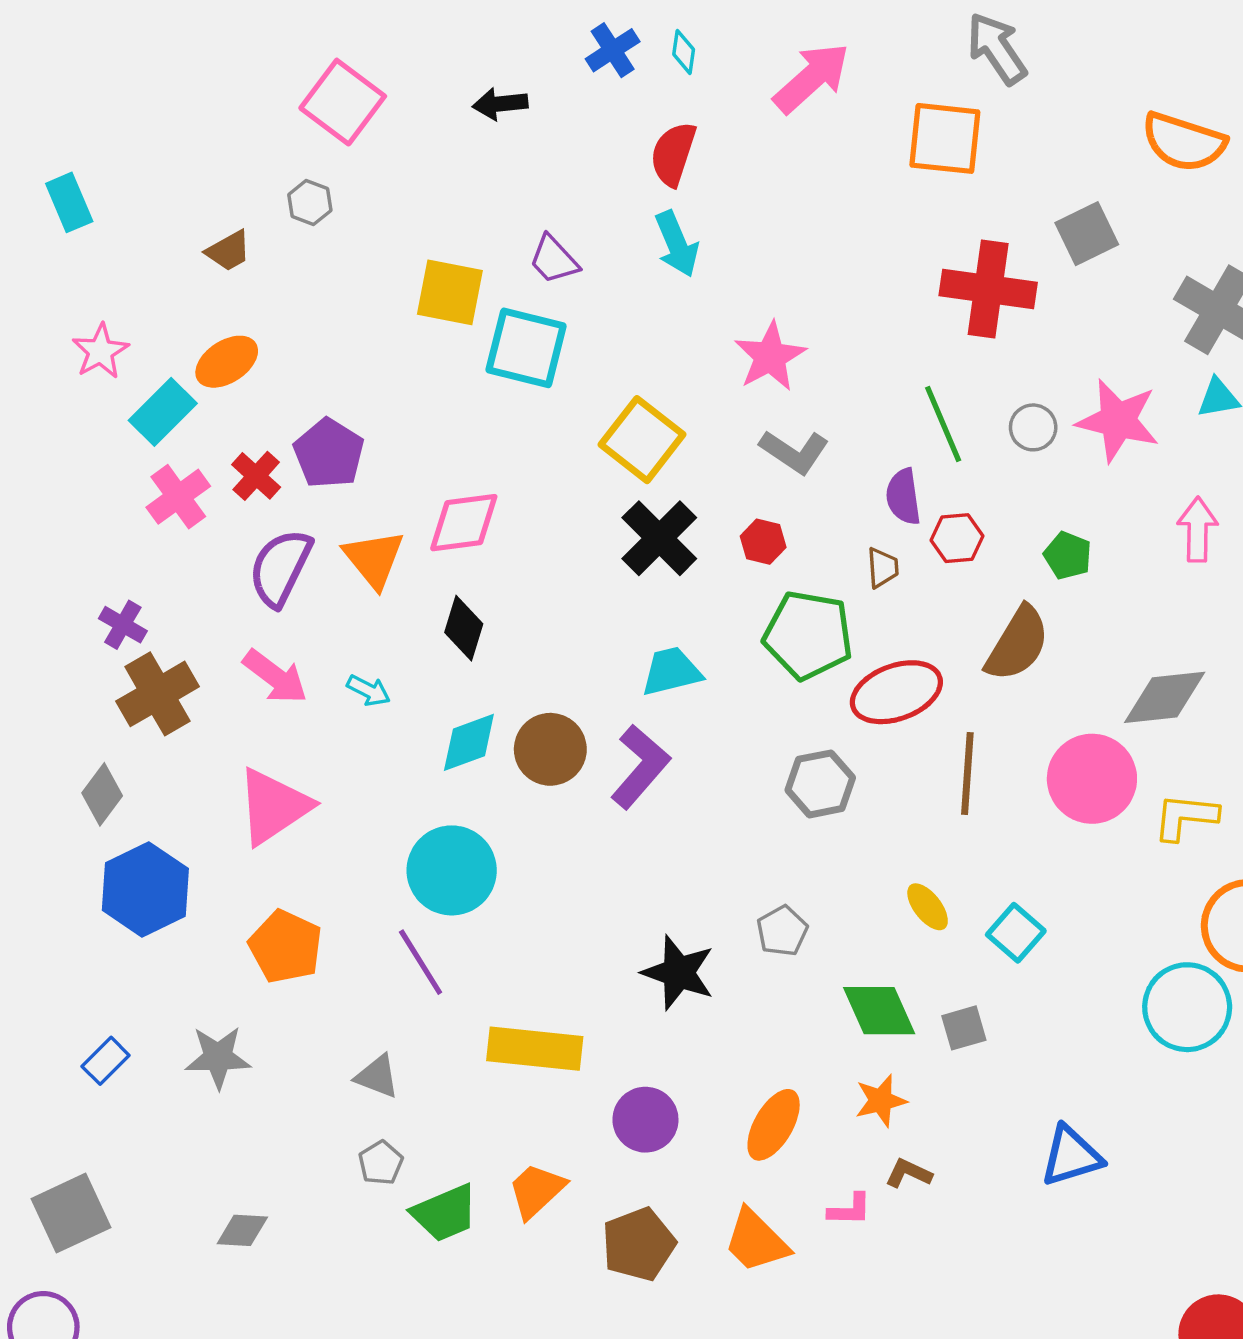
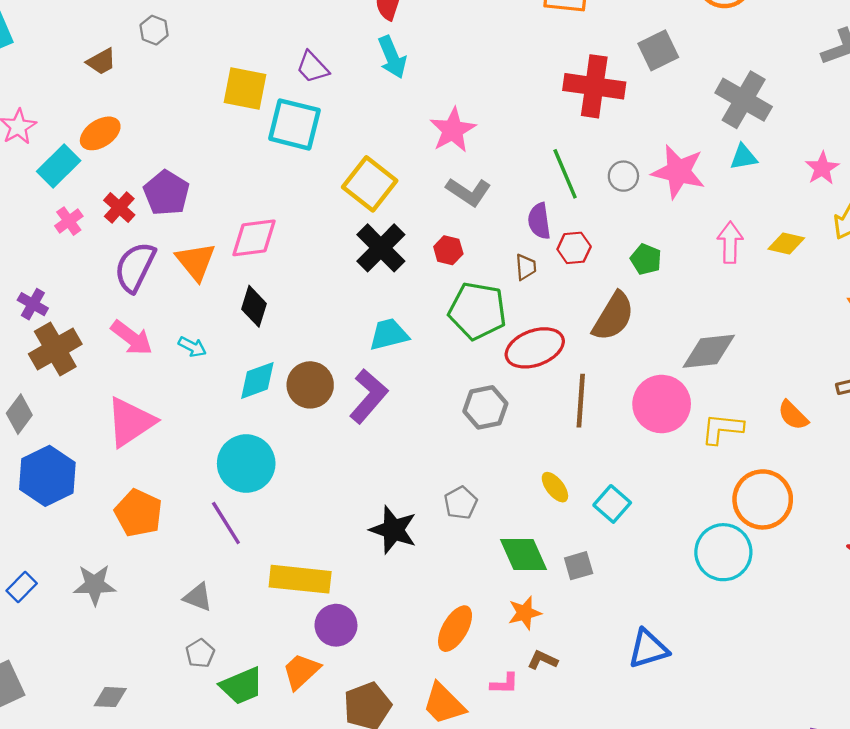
pink cross: (178, 497) -> (69, 221), size x0.7
purple circle: (645, 1120) -> (336, 625), moved

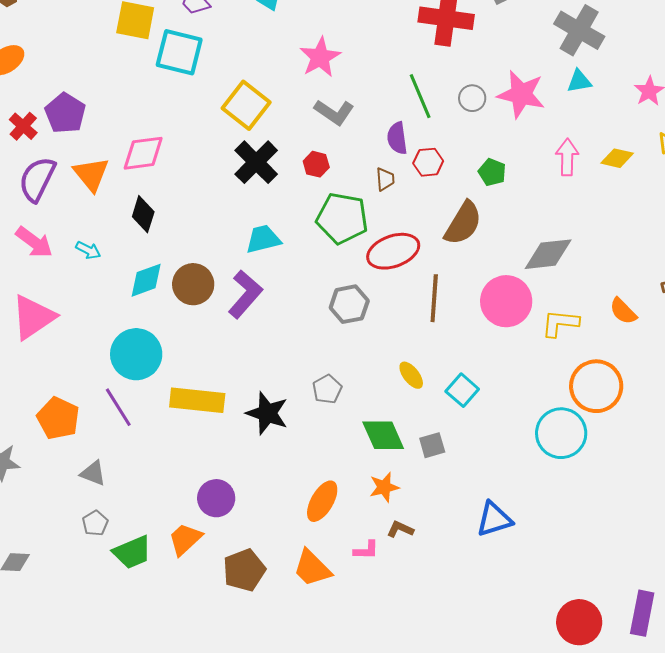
orange pentagon: (138, 513) -> (58, 418), moved
yellow rectangle: (300, 579) -> (197, 400), moved

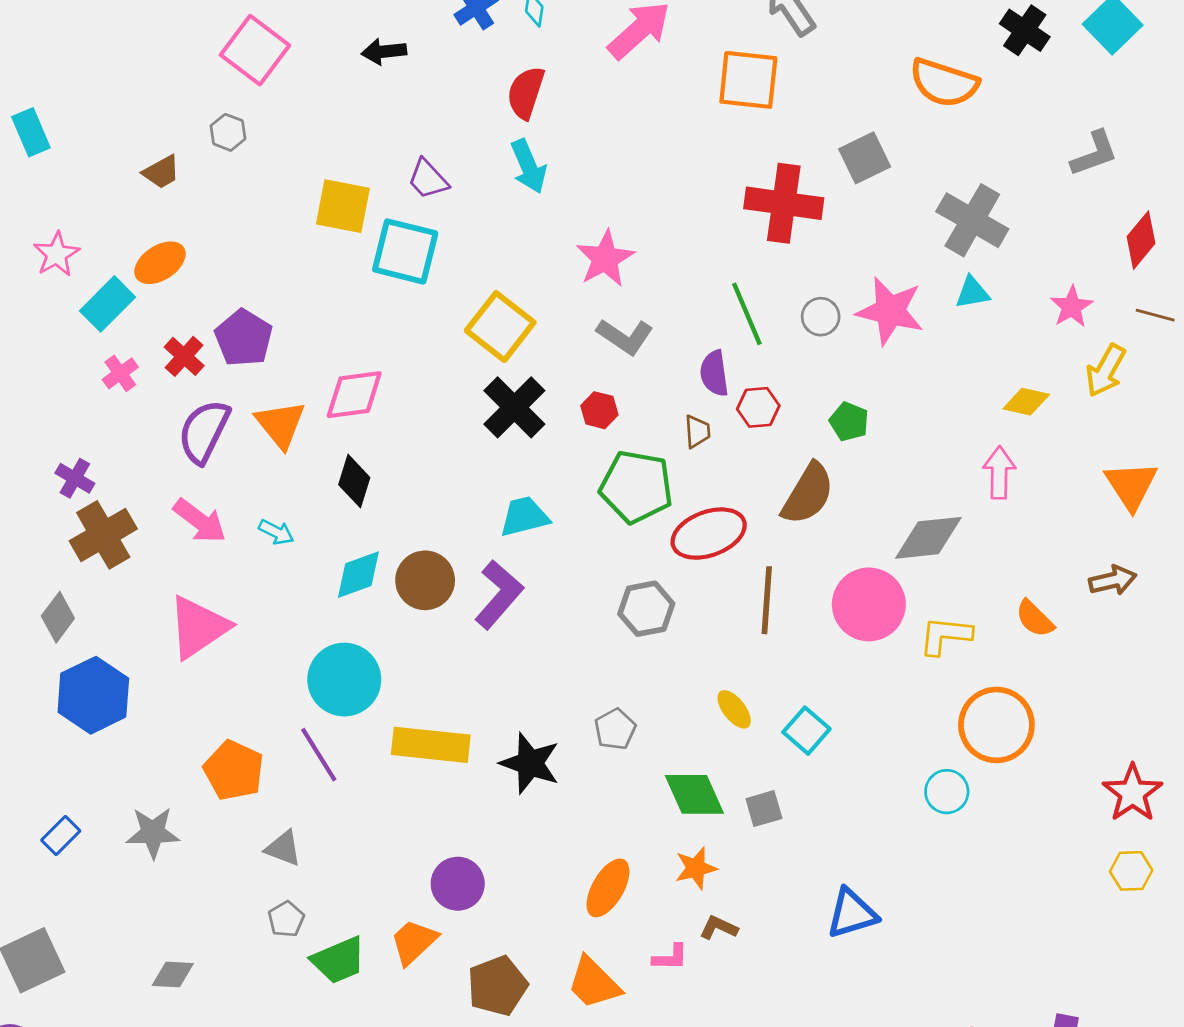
pink arrow: (567, 157) -> (999, 473), moved
cyan circle: (561, 433) -> (947, 792), size x0.6

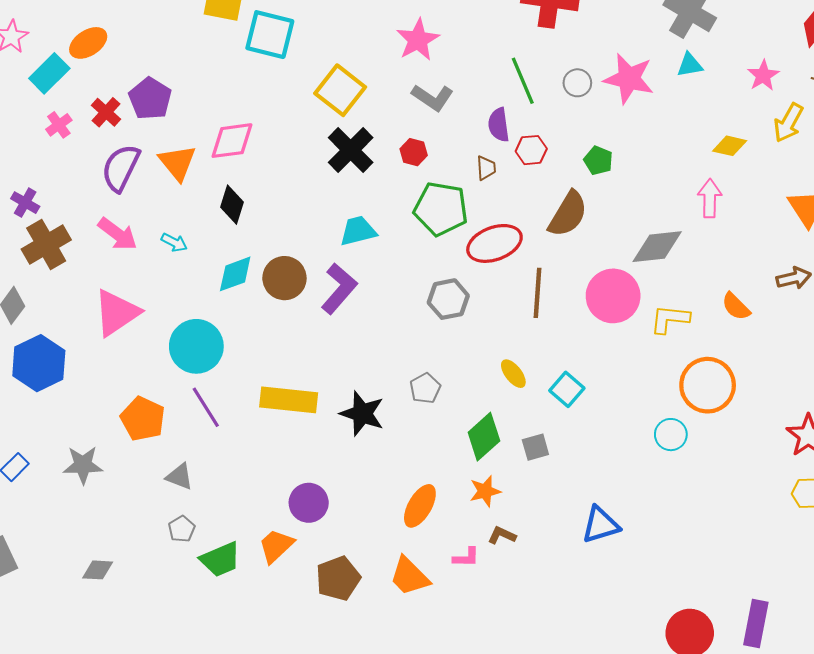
cyan circle: (344, 680) -> (196, 346), moved
green diamond: (694, 794) -> (484, 437), turned 72

